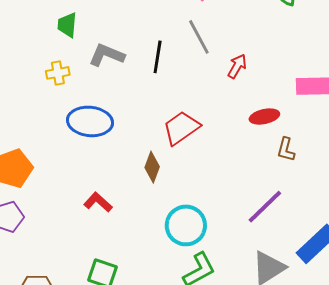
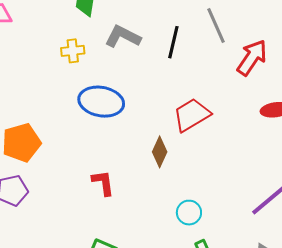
red arrow: (237, 66) -> (252, 58), size x1.5
red L-shape: (98, 202) -> (103, 183), turned 36
cyan circle: (186, 225) -> (189, 213), size x0.6

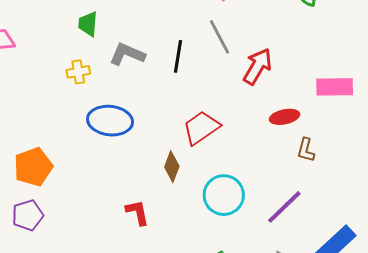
red L-shape: (103, 183) -> (137, 212), moved
cyan circle: (189, 213) -> (224, 195), moved, size x1.6

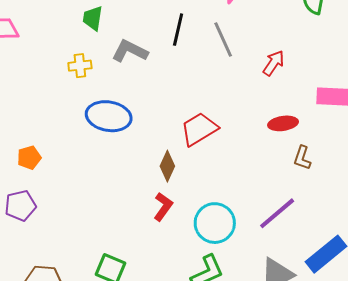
black line: (178, 56) -> (178, 30), moved
red arrow: (257, 66) -> (273, 63), moved, size x0.7
orange pentagon: (33, 167) -> (29, 158), size x0.6
cyan circle: (224, 195) -> (215, 223), moved
red L-shape: (137, 212) -> (163, 207), moved, turned 44

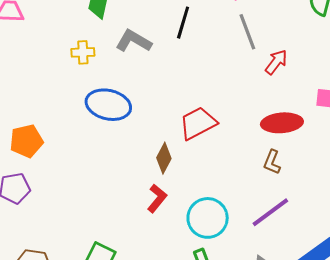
gray line: (223, 39) -> (247, 32), moved
red ellipse: (283, 123) -> (282, 123), size x1.4
orange pentagon: (29, 158) -> (26, 141), size x1.4
brown L-shape: (302, 158) -> (272, 162), moved

